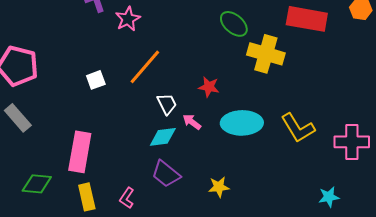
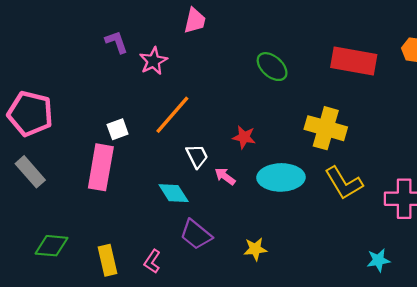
yellow cross: (266, 54) -> (326, 128), moved
cyan diamond: (163, 137) -> (174, 193), moved, turned 64
pink rectangle: (80, 152) -> (101, 167), moved

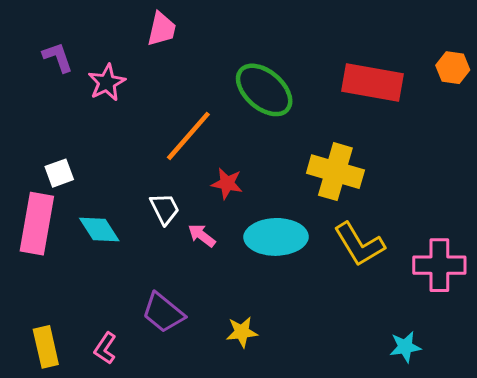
green ellipse: (272, 67) -> (264, 90), size x1.4
orange line: (172, 115) -> (188, 136), moved
cyan diamond: (174, 193) -> (99, 230), moved

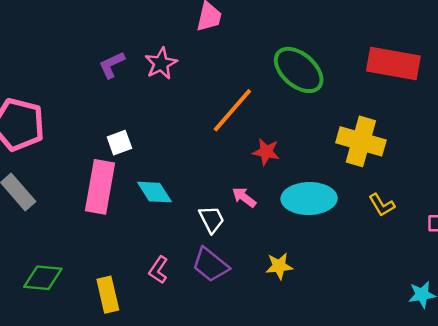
purple L-shape: (58, 57) -> (112, 65), moved, turned -96
white trapezoid: (165, 209) -> (212, 219), moved
yellow L-shape: (359, 244) -> (382, 205), size x0.6
yellow star: (242, 332) -> (279, 266), moved
pink L-shape: (105, 348) -> (158, 270), moved

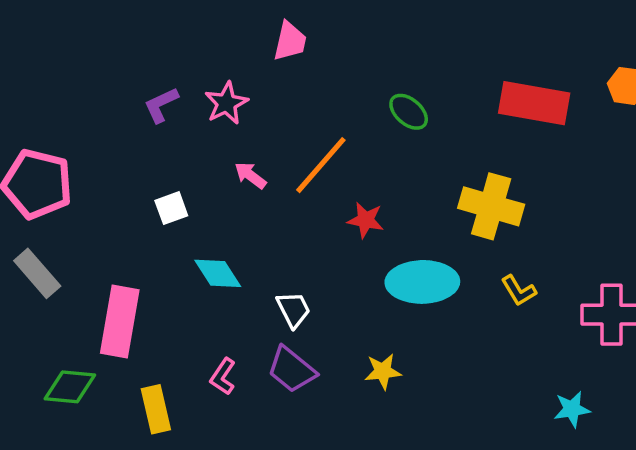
green ellipse: (299, 70) -> (409, 112), size x0.6
pink rectangle: (100, 187) -> (120, 322), moved
pink arrow: (244, 197) -> (250, 175), moved

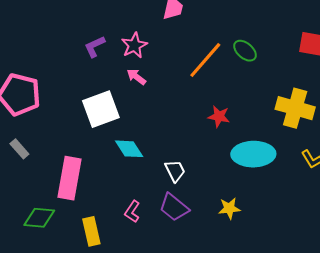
orange line: (321, 165) -> (205, 60), moved
pink arrow: (250, 175) -> (136, 77), moved
white square: (171, 208) -> (101, 109), size x1.8
gray rectangle: (37, 273) -> (19, 149), size x0.7

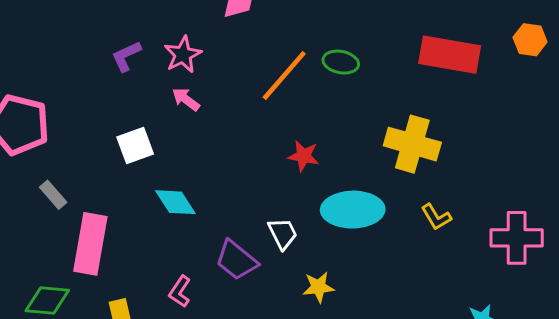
green ellipse: (245, 51) -> (341, 62), turned -30
white square: (101, 109) -> (135, 146), size x0.7
gray rectangle: (19, 149) -> (53, 195), moved
white trapezoid: (175, 171) -> (283, 233), moved
purple trapezoid: (174, 207) -> (236, 260), moved

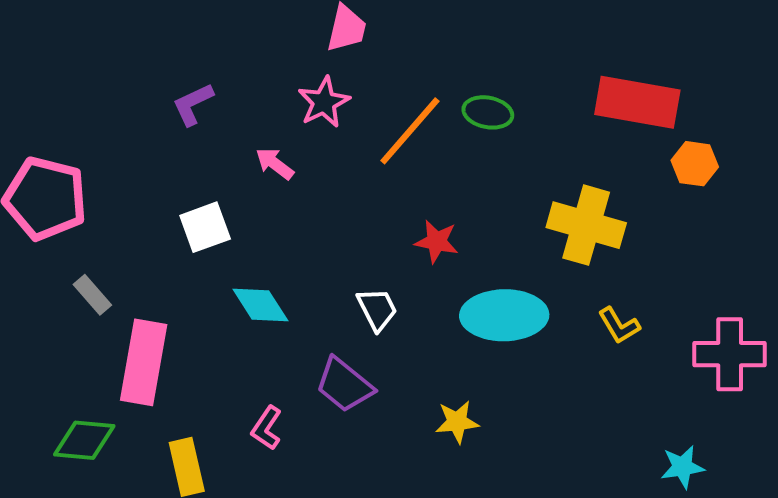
orange hexagon: (530, 40) -> (695, 164), moved
pink star: (183, 55) -> (324, 102), moved
white trapezoid: (283, 233) -> (377, 309), moved

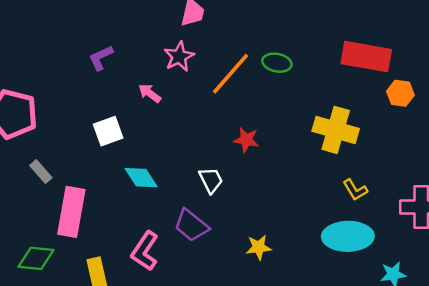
cyan ellipse: (504, 315) -> (348, 236), moved
pink L-shape: (267, 428) -> (145, 251), size x1.5

